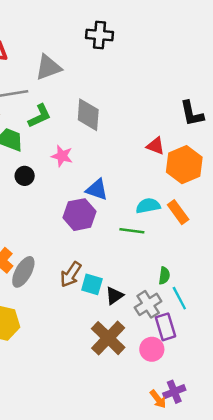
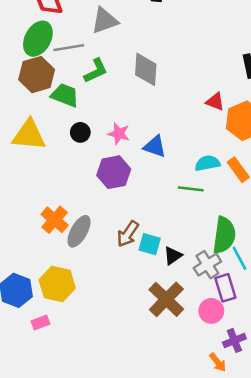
pink star: (62, 156) -> (119, 134), moved
purple hexagon: (79, 215) -> (114, 172), moved
green semicircle: (164, 276) -> (224, 235), size x2.0
purple cross: (174, 392) -> (234, 340), moved

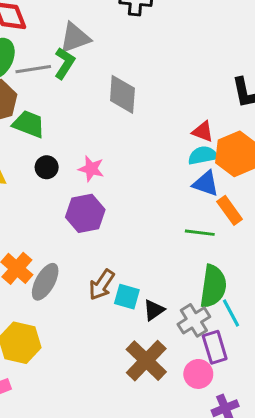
green L-shape: (96, 71) -> (64, 63), moved, turned -32
blue triangle: (155, 147) -> (206, 184), moved
cyan semicircle: (207, 163) -> (203, 155), moved
green line: (191, 189) -> (200, 233), moved

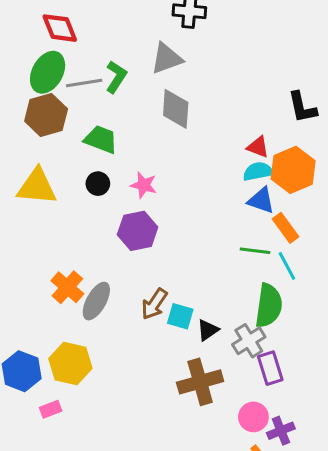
gray triangle: (75, 38) -> (167, 59), moved
green trapezoid: (29, 124) -> (101, 139), moved
cyan line: (231, 313) -> (287, 266), moved
brown cross: (146, 361) -> (200, 382), turned 30
pink circle: (198, 374) -> (253, 417), moved

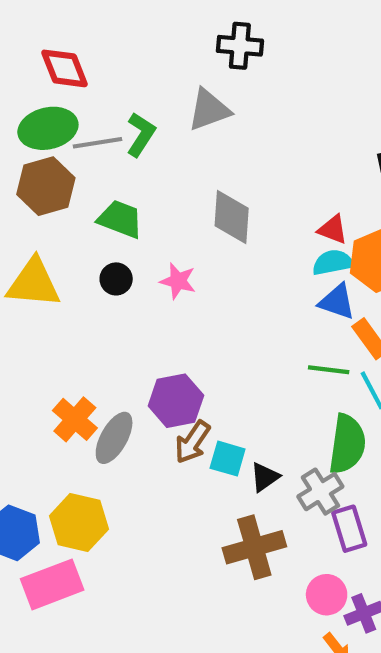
green ellipse: (48, 72) -> (48, 128), turned 48
gray diamond: (176, 109) -> (232, 217), moved
purple hexagon: (138, 231) -> (176, 401), moved
pink rectangle: (51, 409) -> (52, 584), size x2.0

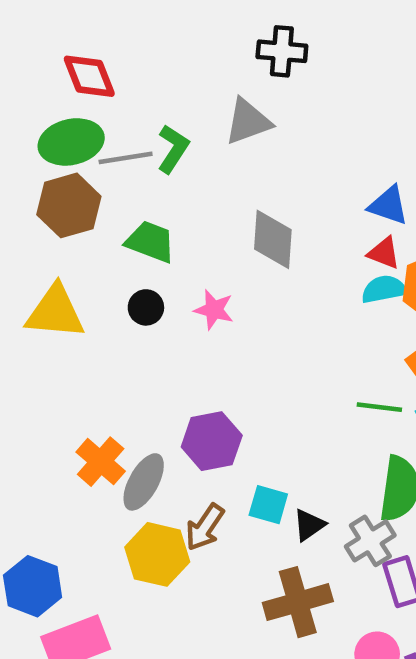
blue triangle: (337, 302) -> (388, 205), moved
brown arrow: (192, 442) -> (205, 527), moved
yellow hexagon: (79, 522) -> (157, 554), moved

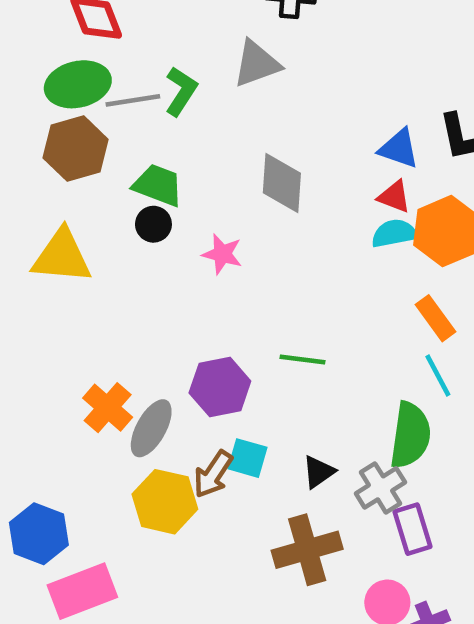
black circle: (146, 307) -> (153, 224), moved
green line: (379, 407) -> (303, 359), moved
cyan square: (268, 505) -> (247, 458), moved

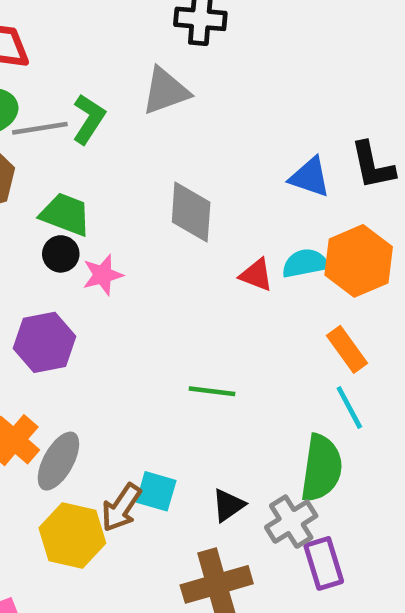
red triangle: (394, 197) -> (256, 275), moved
pink star: (222, 254) -> (103, 275), moved, turned -30
purple hexagon: (220, 387) -> (44, 342), moved

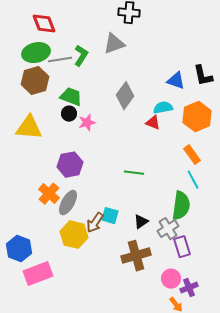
gray diamond: (191, 212) -> (125, 96), turned 32
cyan semicircle: (305, 263) -> (163, 108), moved
purple hexagon: (44, 342) -> (70, 165), moved

